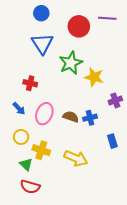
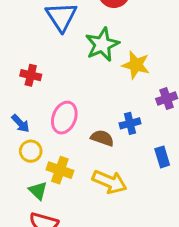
red cross: (30, 83) -> (31, 75), moved
blue arrow: (19, 109) -> (20, 123), moved
brown semicircle: (71, 117) -> (102, 138), moved

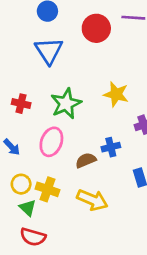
green star: (102, 44) -> (66, 104), moved
brown semicircle: (102, 138) -> (86, 160), turned -42
yellow circle: (31, 151) -> (21, 184), moved

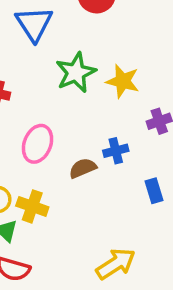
green star: (66, 104) -> (76, 73), moved
yellow arrow: (92, 200) -> (116, 264), moved, turned -56

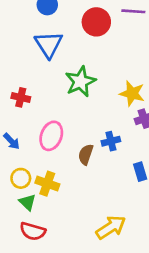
yellow star: (123, 81) -> (132, 93), moved
brown semicircle: (83, 168) -> (86, 154), turned -48

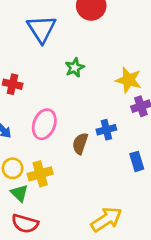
green star: (80, 82) -> (75, 68), size x0.6
yellow cross: (47, 184) -> (40, 174), turned -35

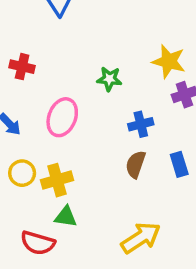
green star: (75, 68) -> (109, 79), moved, turned 30
brown semicircle: (80, 143) -> (136, 164), moved
green triangle: (19, 193) -> (66, 217), moved, turned -36

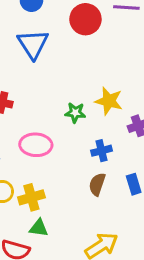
yellow star: (169, 61) -> (109, 101), moved
pink ellipse: (62, 117) -> (36, 145), turned 72

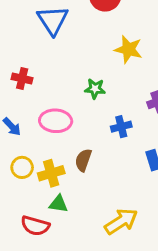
yellow star: (109, 101) -> (128, 49), moved
brown semicircle: (97, 184) -> (83, 160), moved

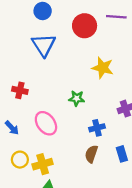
pink ellipse: (56, 121) -> (46, 123), turned 50
brown semicircle: (83, 160) -> (91, 154), moved

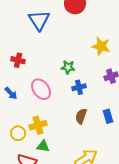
yellow star: (103, 68) -> (101, 46), moved
blue cross: (97, 128) -> (79, 87), moved
yellow circle: (20, 160) -> (18, 133), moved

